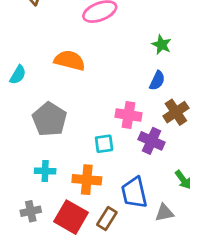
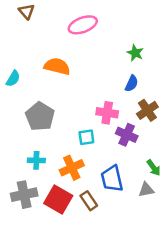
orange cross: (87, 180) -> (72, 168), turned -30
gray cross: (31, 211) -> (24, 195), size x1.5
gray triangle: (164, 213) -> (146, 190), moved
brown rectangle: (107, 218) -> (89, 201), turned -66

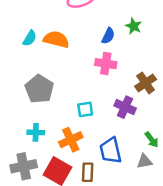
cyan semicircle: (13, 79) -> (30, 38), moved
blue semicircle: (132, 83) -> (108, 36), moved
pink cross: (107, 113) -> (106, 64), moved
brown rectangle: (89, 201) -> (88, 172), turned 36

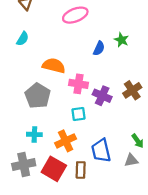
cyan semicircle: (30, 38) -> (23, 39), moved
orange semicircle: (56, 39) -> (54, 66), moved
pink cross: (106, 64) -> (78, 84), moved
purple cross: (125, 107) -> (102, 96), moved

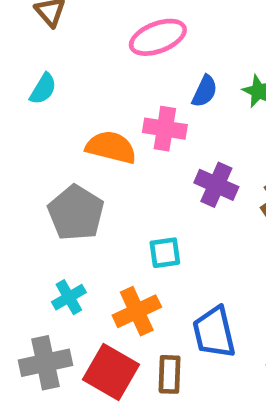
blue semicircle: (99, 48) -> (205, 91), moved
pink cross: (78, 84) -> (165, 129), moved
purple cross: (102, 96) -> (216, 185), moved
cyan cross: (34, 134) -> (69, 297), turned -32

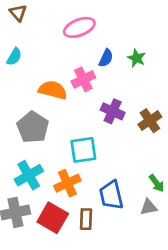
pink cross: (165, 129) -> (83, 79), turned -35
cyan square: (165, 253) -> (83, 150), size x1.5
cyan cross: (69, 297) -> (29, 175), size x1.5

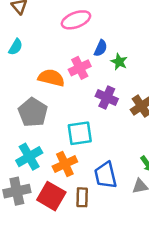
green star: (137, 58) -> (119, 62), moved

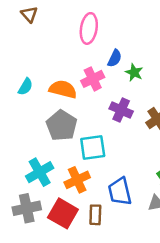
pink ellipse: (76, 20) -> (89, 28), turned -60
cyan semicircle: (16, 47) -> (25, 87), moved
gray pentagon: (33, 112) -> (62, 126), moved

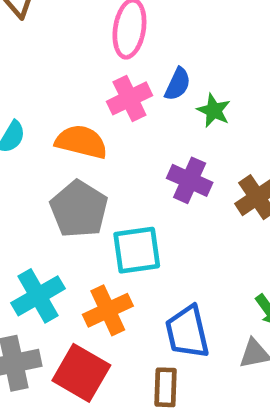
pink cross: (93, 79) -> (129, 98), moved
brown rectangle: (95, 215) -> (166, 387), moved

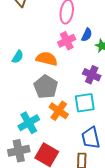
cyan square: (137, 250) -> (85, 103), moved
orange cross: (108, 310) -> (59, 111), moved, turned -30

